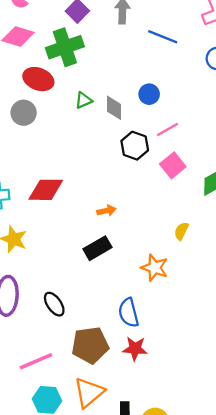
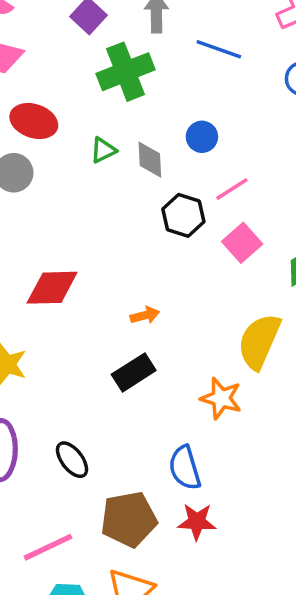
green cross: (65, 47) -> (126, 72), moved
yellow semicircle: (181, 231) -> (259, 341), size x2.0

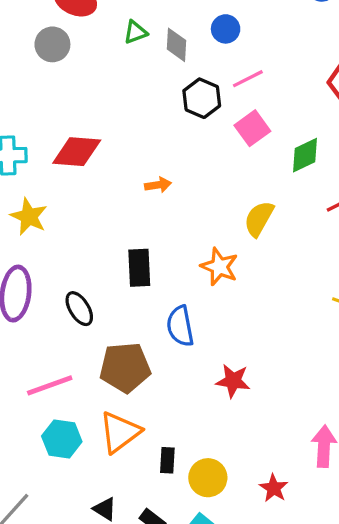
yellow semicircle: (259, 341) -> (259, 219), size x0.7
black rectangle: (134, 372) -> (139, 268), moved, turned -66
red star: (197, 522) -> (233, 381), moved

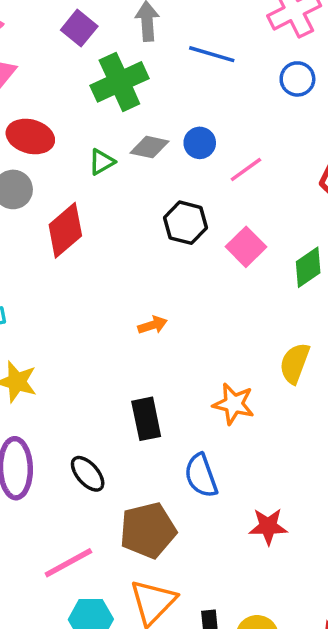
gray diamond: (177, 45) -> (150, 147), moved, turned -72
pink line: (248, 79) -> (246, 170), moved
red diamond: (77, 152) -> (65, 230), moved, turned -36
yellow semicircle: (259, 219) -> (295, 363), moved

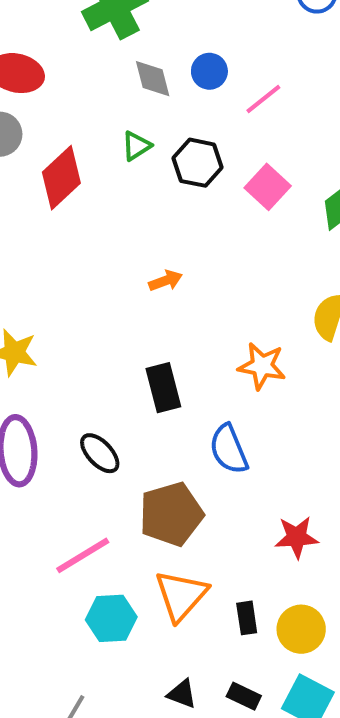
gray diamond: (150, 147) -> (153, 79), turned 66
green triangle: (102, 162) -> (136, 146), moved
red star: (268, 526) -> (297, 537), moved

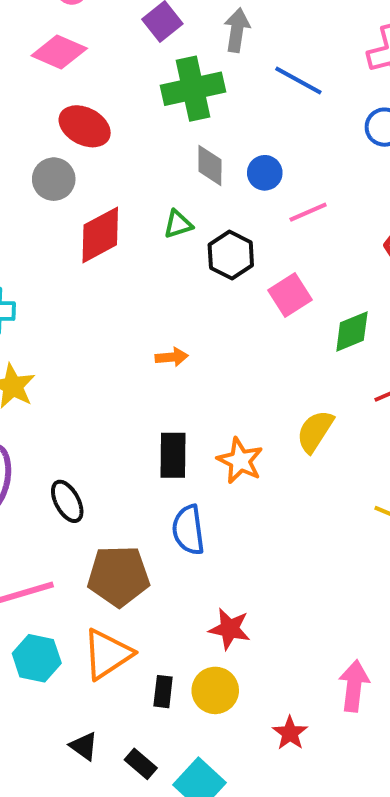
black rectangle: (163, 388) -> (173, 455), moved
yellow circle: (301, 629) -> (215, 690), moved

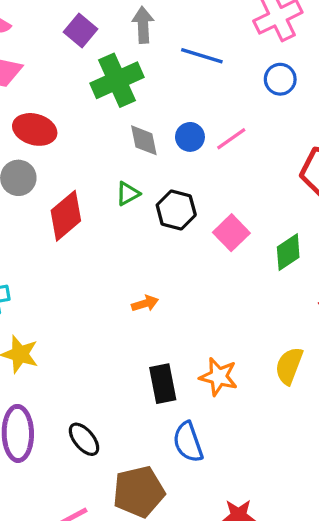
pink line: (308, 212) -> (231, 139), moved
yellow semicircle: (315, 431) -> (289, 366), moved

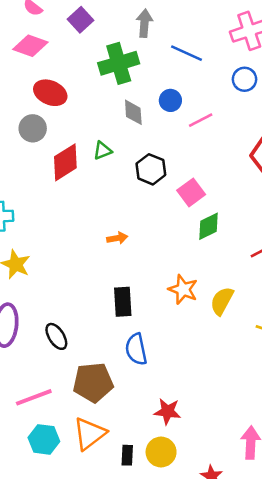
purple square: (81, 30) -> (80, 20), moved
blue circle: (190, 137) -> (170, 100), moved
green triangle: (128, 194) -> (103, 150), moved
green diamond: (288, 252) -> (208, 226), moved
orange star: (219, 377) -> (183, 289), moved

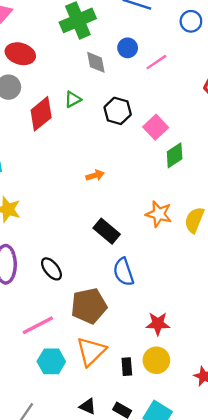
black rectangle: (123, 302) -> (107, 231), turned -40

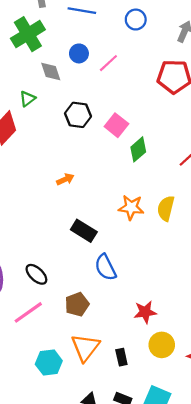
green triangle: (73, 99) -> (27, 99), moved
brown pentagon: (89, 306) -> (77, 304), size x0.7
pink line: (38, 325) -> (28, 312), moved
yellow circle: (156, 360) -> (162, 345), moved

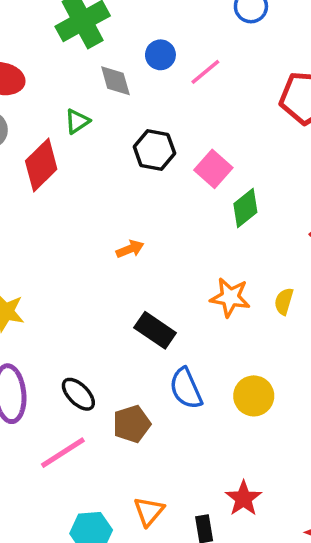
yellow semicircle: (166, 208) -> (284, 301), size x0.7
brown pentagon: (77, 304) -> (132, 424), moved
red star: (145, 312) -> (243, 498), moved, turned -30
yellow circle: (162, 345) -> (254, 396), moved
orange triangle: (85, 348) -> (149, 511), size x0.7

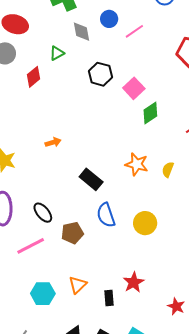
red diamond: (41, 165) -> (34, 77), size x0.7
orange arrow: (130, 249) -> (53, 142), moved

